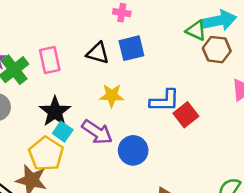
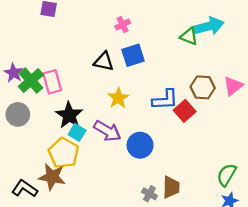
pink cross: (122, 13) -> (123, 25), turned -32
brown hexagon: (217, 50) -> (203, 87), moved
pink rectangle: (50, 60) -> (52, 82), moved
yellow star: (112, 96) -> (118, 98), turned -30

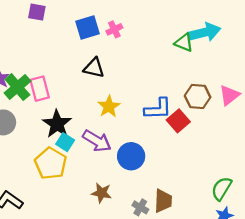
blue square: (133, 55) -> (87, 27), moved
brown star: (52, 177) -> (101, 193), moved, size x0.7

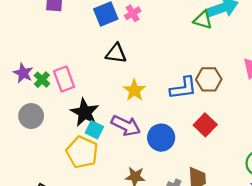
green cross: (17, 87) -> (42, 80), size x0.6
brown hexagon: (198, 96) -> (209, 79), moved
red square: (178, 121) -> (205, 125), moved

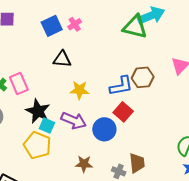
green triangle: (203, 20) -> (135, 27), size x1.5
yellow star: (134, 90) -> (79, 90), turned -30
red square: (205, 125) -> (123, 112), moved

